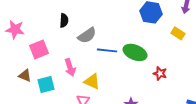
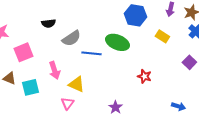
black semicircle: (64, 20) -> (48, 23), turned 80
green ellipse: (135, 52) -> (117, 42), moved

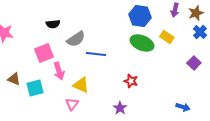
green ellipse: (117, 42) -> (142, 43), moved
pink square: (23, 52) -> (44, 53), moved
red star: (144, 76) -> (131, 81), moved

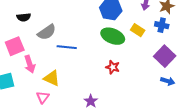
blue cross: (200, 32) -> (162, 25), moved, turned -32
purple square: (194, 63) -> (165, 56), size x1.5
red star: (131, 81) -> (113, 67), moved
blue arrow: (183, 107) -> (168, 81), moved

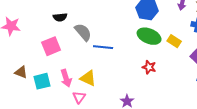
yellow rectangle: (138, 30) -> (174, 41), moved
gray semicircle: (47, 32) -> (83, 32), turned -96
pink arrow: (30, 64) -> (66, 78), moved

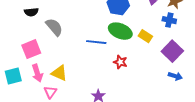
pink square: (51, 46) -> (31, 49), moved
blue line: (103, 47) -> (96, 42), moved

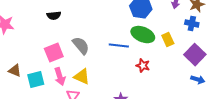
gray semicircle: (54, 27) -> (81, 46), moved
yellow rectangle: (145, 36) -> (168, 40), turned 32

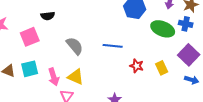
green ellipse: (143, 35) -> (163, 29), moved
yellow rectangle: (168, 40) -> (162, 68), moved
pink square: (54, 53) -> (30, 37), moved
cyan square: (36, 80) -> (30, 69), moved

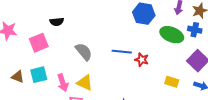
red star: (137, 66) -> (142, 60), moved
yellow rectangle: (162, 68) -> (172, 82), moved, turned -48

